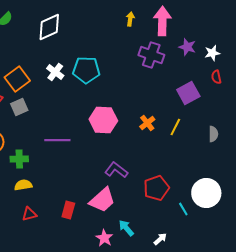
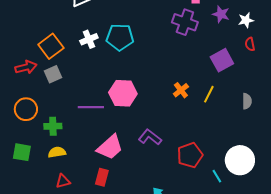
white cross: (55, 72) -> (89, 39), turned 30
pink hexagon: (103, 120) -> (123, 93), moved
pink trapezoid: (102, 200) -> (110, 147), moved

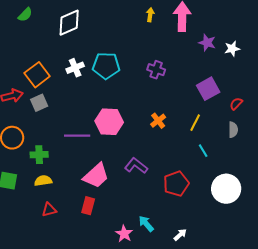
purple cross: (185, 22) -> (156, 70), moved, size x0.7
red semicircle: (250, 44) -> (236, 104), moved, turned 56
orange cross: (181, 90) -> (158, 121), moved
cyan line: (217, 176) -> (203, 151), moved

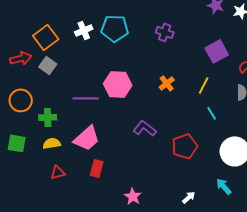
gray square: (39, 103) -> (48, 65), turned -30
pink trapezoid: (96, 176) -> (87, 138), moved
cyan arrow: (146, 224) -> (224, 186), moved

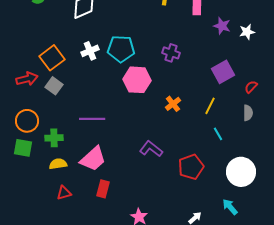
pink hexagon: (118, 84) -> (137, 80), moved
green square: (17, 143) -> (23, 148), moved

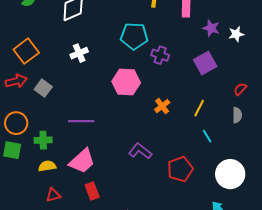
cyan pentagon: (121, 49) -> (134, 36), moved
orange square: (52, 58) -> (26, 51), moved
purple square: (223, 72) -> (205, 63), moved
red rectangle: (103, 189) -> (92, 191), turned -36

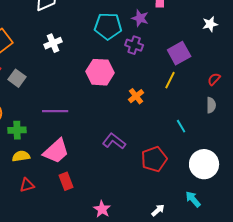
purple star: (211, 28) -> (140, 18), moved
yellow line: (199, 108) -> (170, 80), moved

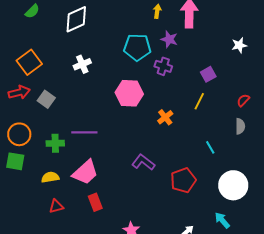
purple square: (179, 53) -> (208, 74), size x0.7
green cross: (17, 130) -> (55, 143), moved

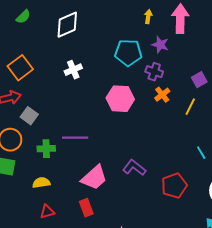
gray square: (46, 99) -> (29, 116), moved
orange cross: (165, 117) -> (162, 95), moved
pink trapezoid: (85, 172) -> (94, 178), moved

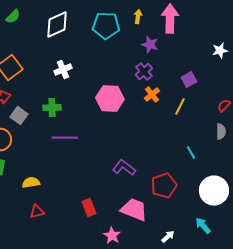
cyan pentagon: (128, 53) -> (106, 26), moved
purple cross: (154, 72) -> (144, 72), turned 30
green cross: (46, 149) -> (52, 108), moved
pink trapezoid: (94, 178) -> (134, 210), moved, turned -116
red rectangle: (86, 208) -> (89, 208), moved

